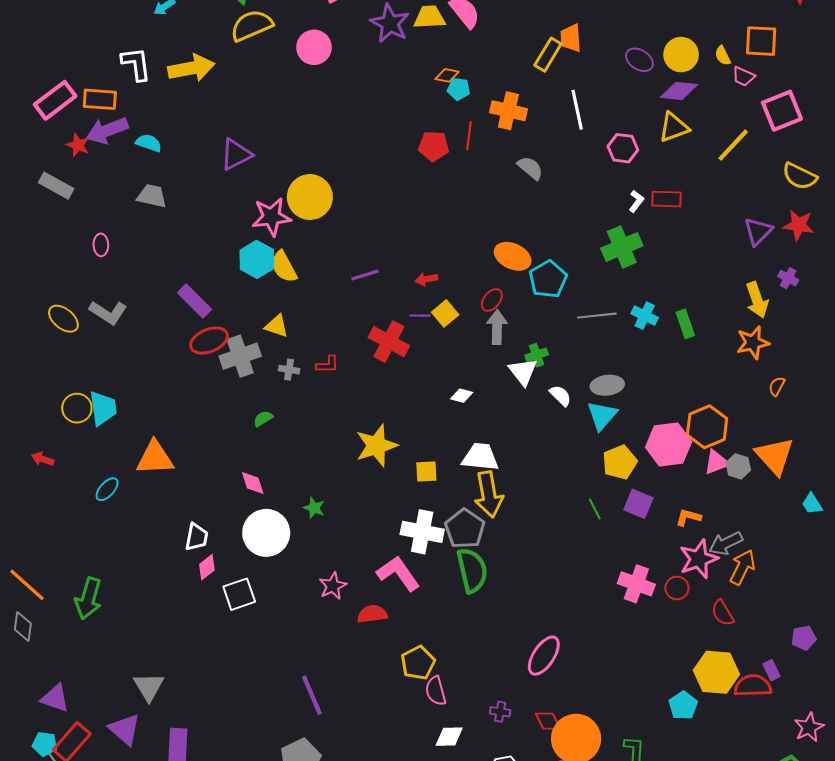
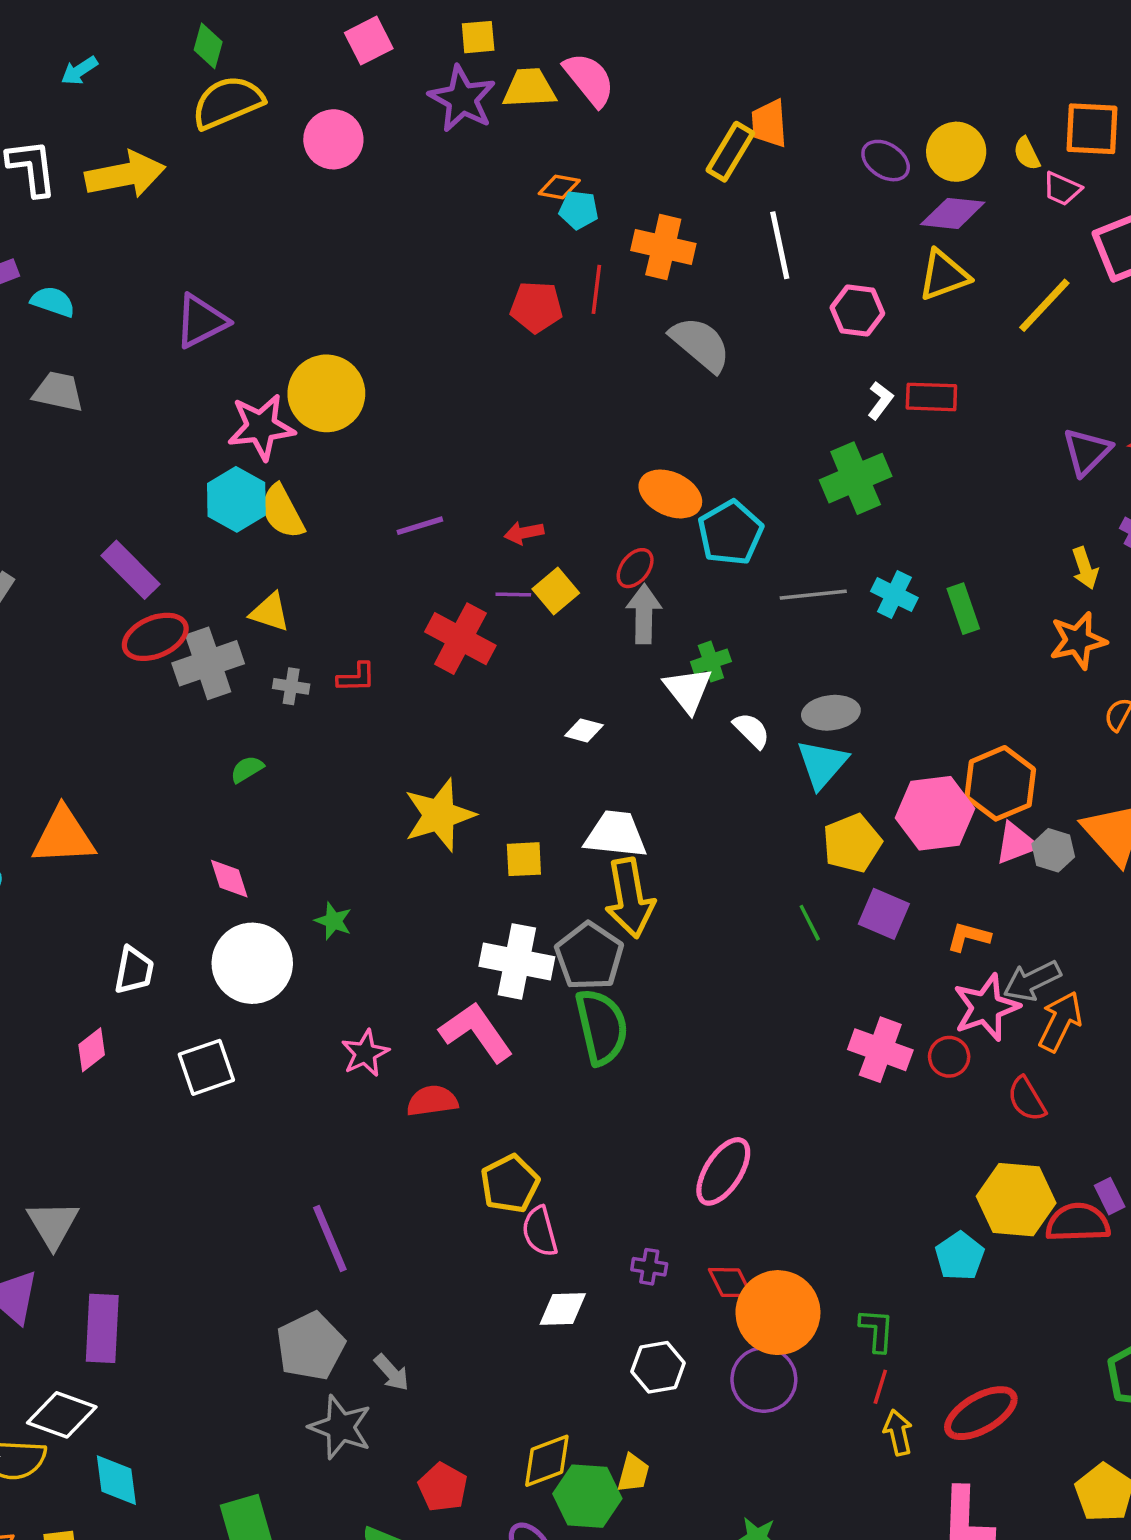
gray semicircle: (530, 168) -> (700, 344), size x1.4
yellow arrow: (757, 300) -> (1085, 568), size x0.7
pink diamond: (207, 567) -> (92, 1050), moved

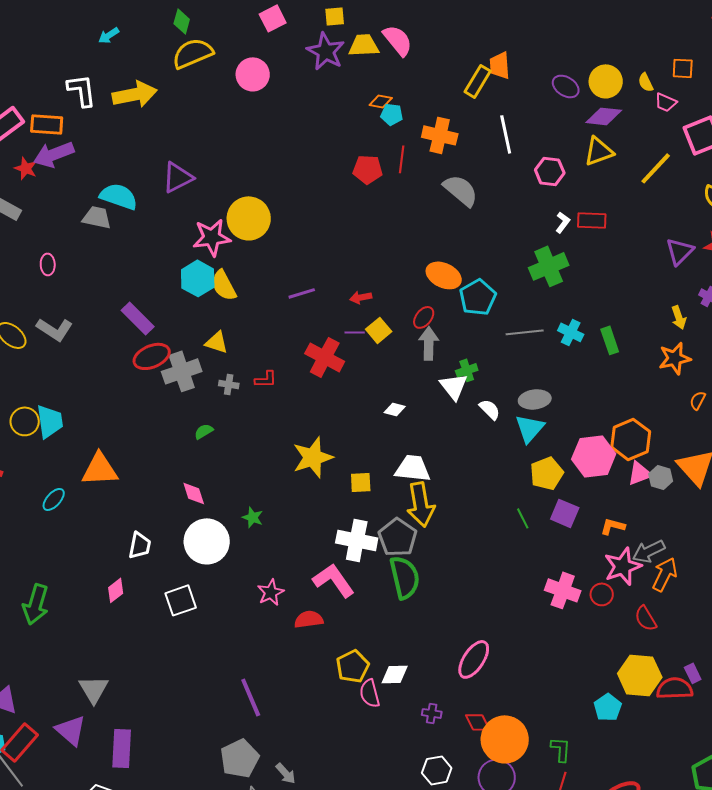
orange square: (1092, 129) -> (683, 68), size x0.7
cyan semicircle: (53, 302) -> (119, 196), moved, size x1.5
white diamond: (563, 1309) -> (395, 674), moved

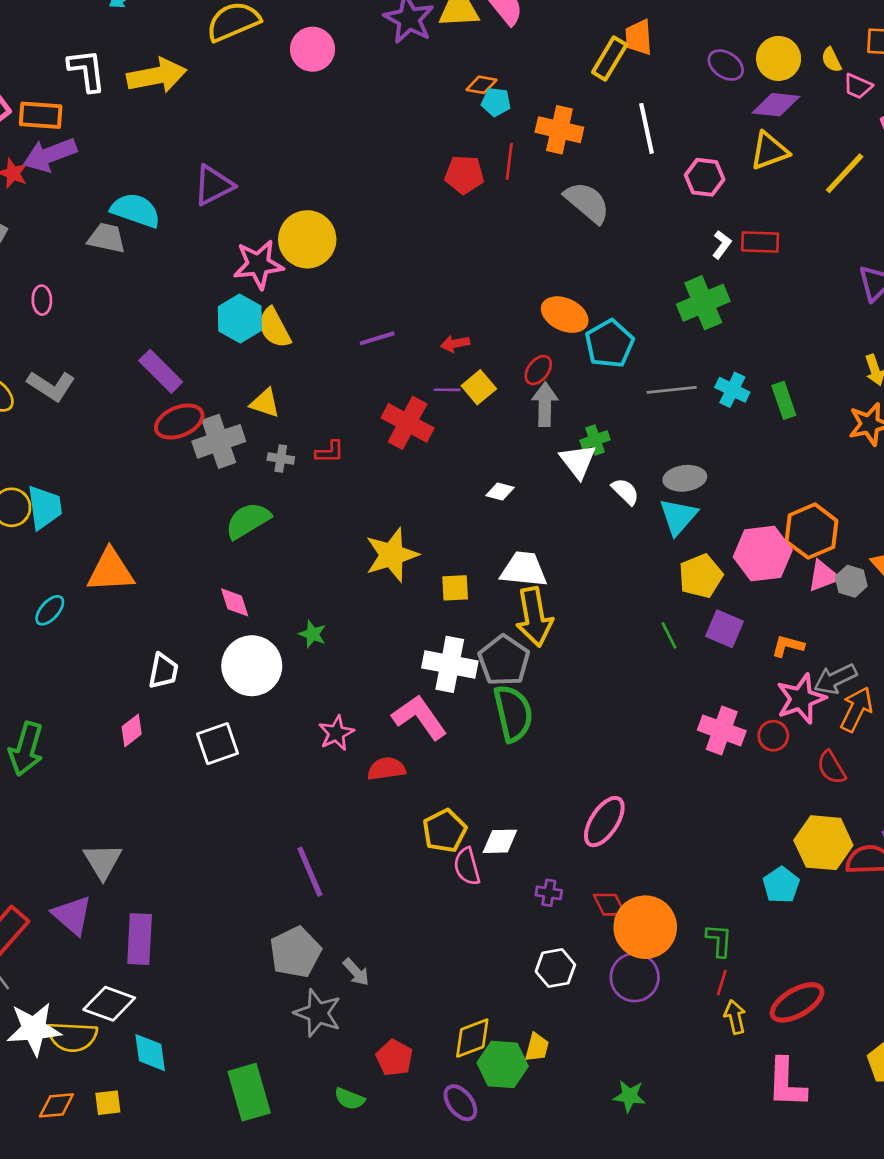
green semicircle: (204, 431) -> (248, 521), size x1.8

